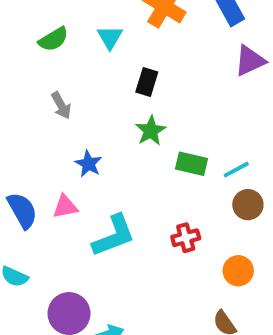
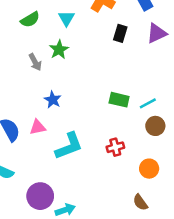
black rectangle: (147, 82) -> (120, 33), moved
green star: (151, 131) -> (59, 50), moved

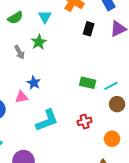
pink triangle: (38, 127) -> (21, 97), moved

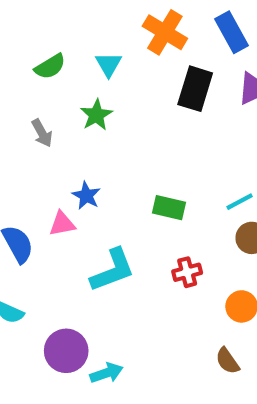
black rectangle: (89, 29) -> (195, 89), size x1.5
gray arrow: (19, 52) -> (42, 133), moved
green rectangle: (88, 83) -> (169, 208), moved

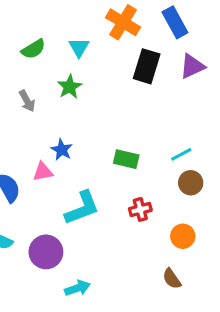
purple circle: (66, 351) -> (46, 252), moved

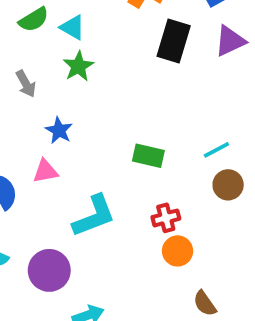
cyan triangle: (79, 47) -> (73, 27), moved, turned -30
blue star: (62, 150) -> (59, 130), moved
orange circle: (183, 236) -> (178, 251), moved

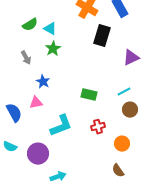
purple triangle: (230, 41) -> (131, 58), moved
orange circle: (178, 251) -> (122, 144), moved

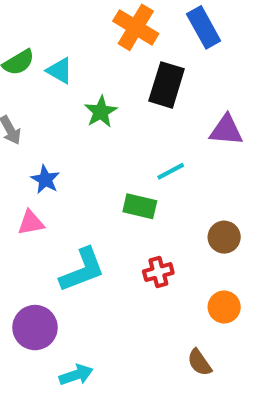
green star: (53, 49) -> (101, 112), moved
purple triangle: (131, 58) -> (226, 130), turned 30
cyan line: (124, 92) -> (171, 171), moved
orange circle: (122, 144) -> (224, 307), moved

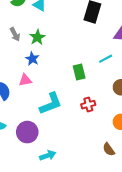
green star: (101, 112) -> (37, 37), moved
cyan line: (171, 171) -> (106, 59), moved
green rectangle: (140, 206) -> (79, 72), turned 63

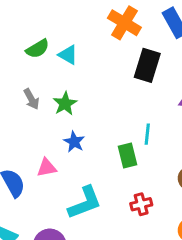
blue star: (32, 59) -> (74, 142), moved
cyan line: (106, 59) -> (147, 134), moved, turned -56

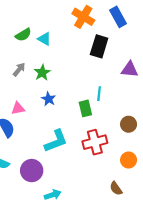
gray arrow: (31, 99) -> (19, 69), turned -112
pink triangle: (47, 168) -> (18, 108), moved
red cross: (141, 204) -> (95, 142), size x1.6

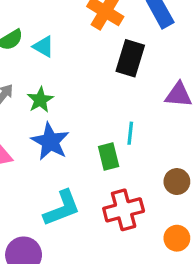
blue star: (49, 99) -> (50, 142), size x1.6

